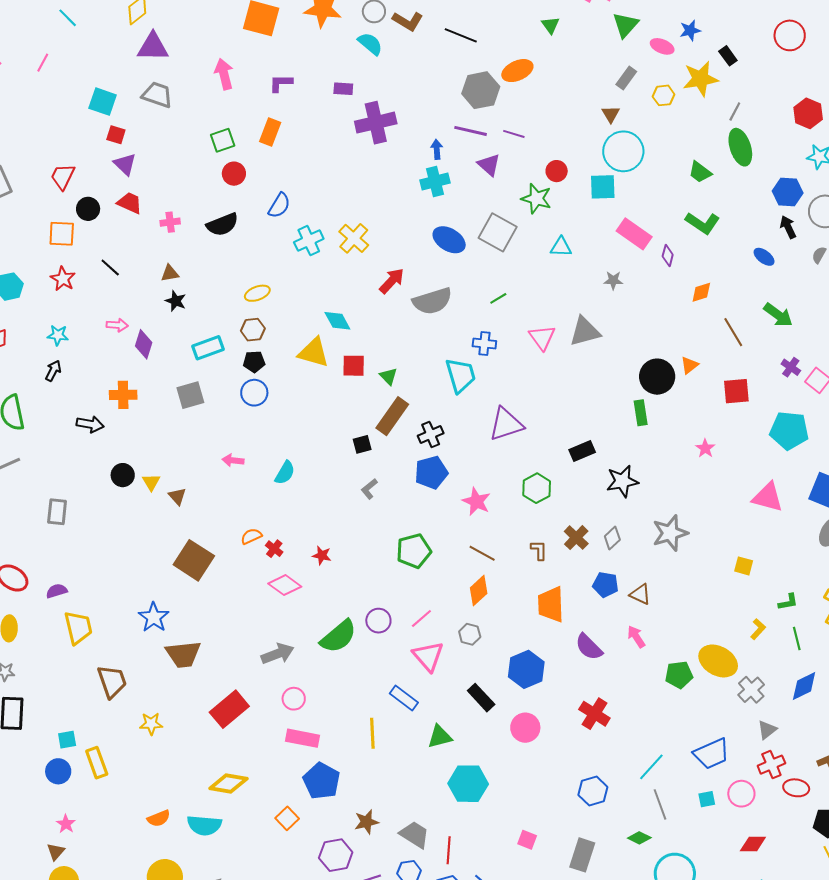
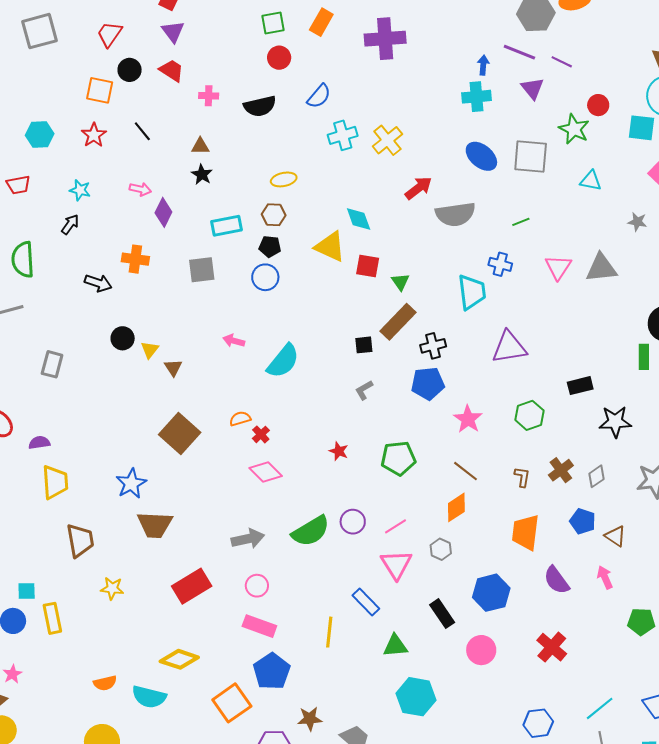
purple cross: (376, 123) -> (385, 39), moved
gray square: (498, 232) -> (531, 156), turned -33
cyan semicircle: (285, 473) -> (283, 361), size x1.5
red star: (322, 555) -> (339, 451), moved
orange square: (287, 818) -> (232, 703), size x1.6

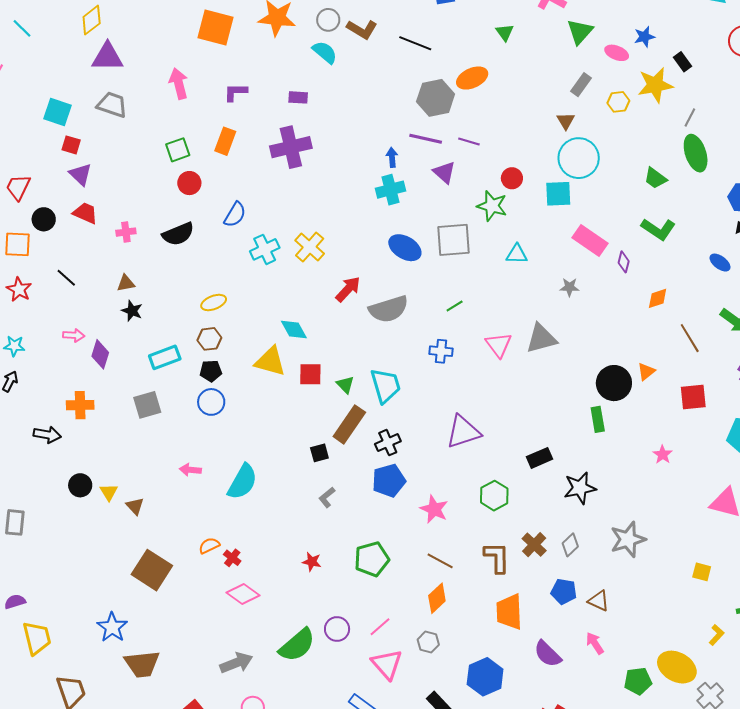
cyan trapezoid: (472, 292) -> (385, 386), moved
brown L-shape: (522, 477) -> (497, 558), size x1.6

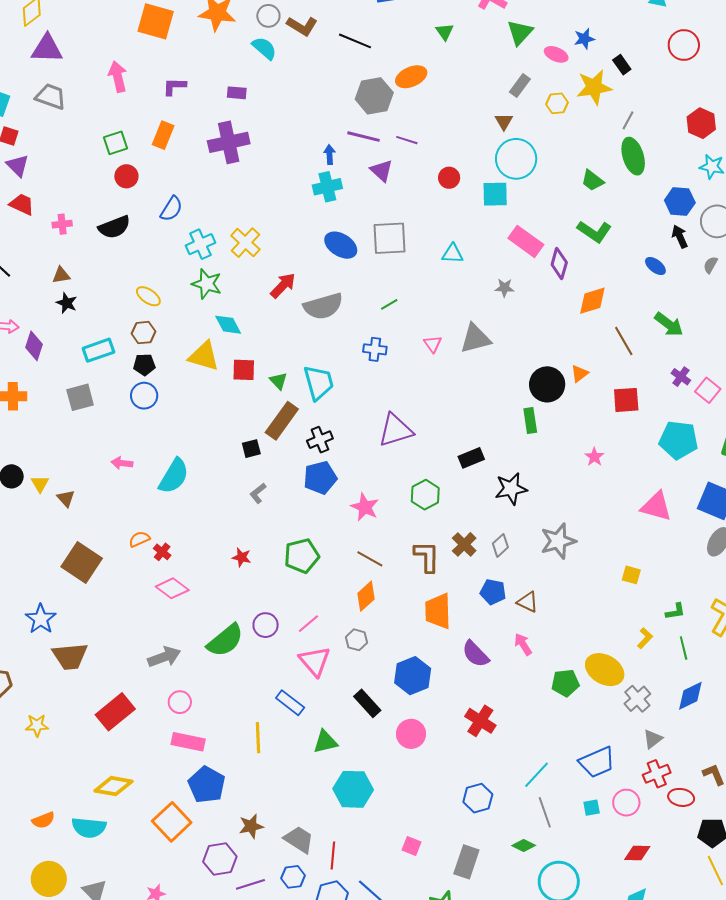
green star: (492, 206) -> (207, 284), moved
purple diamond: (624, 262) -> (559, 264), size x1.4
orange diamond: (658, 298) -> (592, 301), size x1.4
yellow ellipse: (214, 303) -> (148, 296), turned 55
pink triangle: (499, 345) -> (433, 344), size x0.7

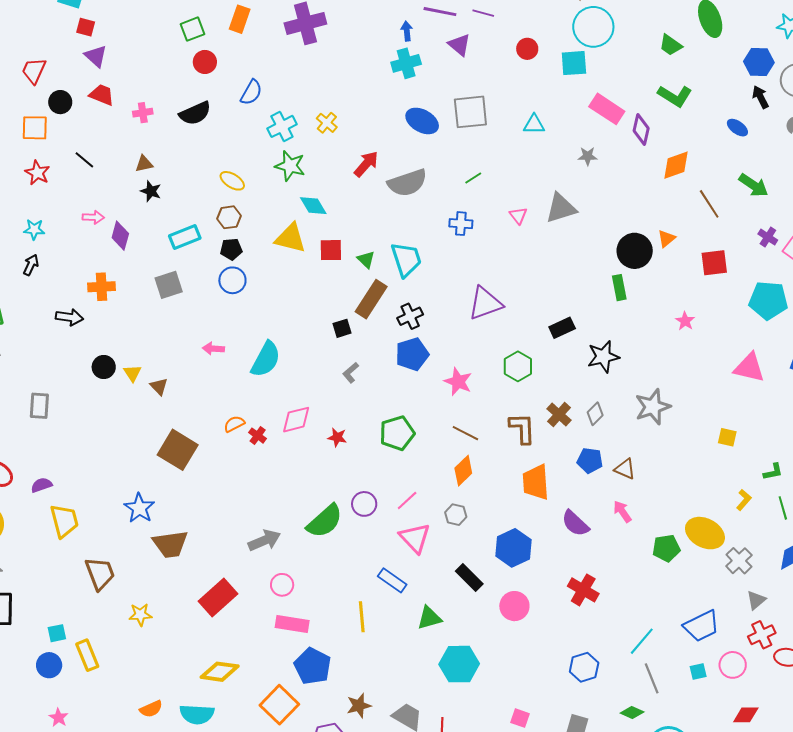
yellow cross: (245, 243) -> (327, 123), size x0.7
pink diamond: (172, 588) -> (296, 420), moved, turned -48

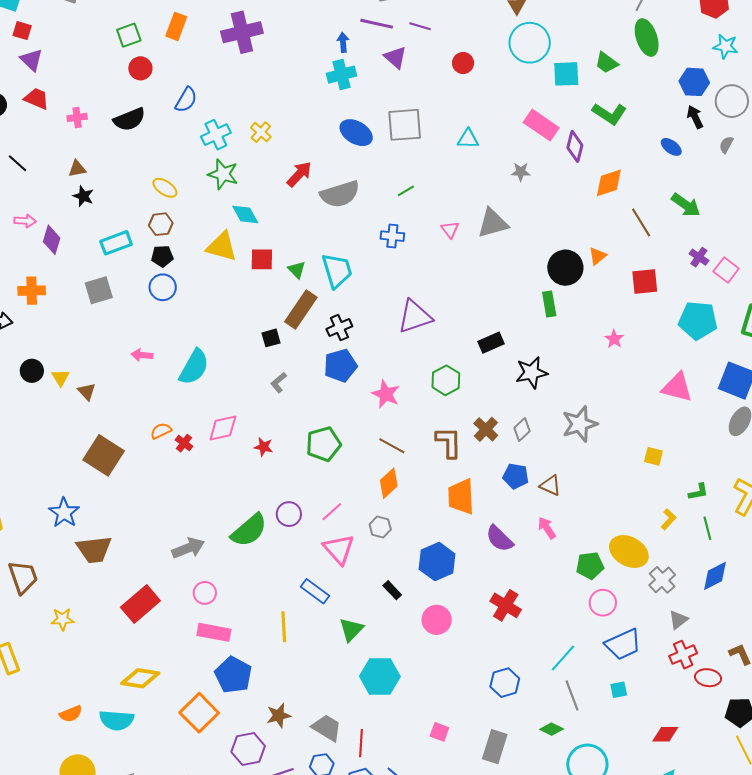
cyan square: (574, 63) -> (566, 74), moved
black rectangle: (469, 578) -> (392, 590), size x0.7
green triangle: (429, 618) -> (351, 630), turned -32
pink circle: (733, 665) -> (603, 603), moved

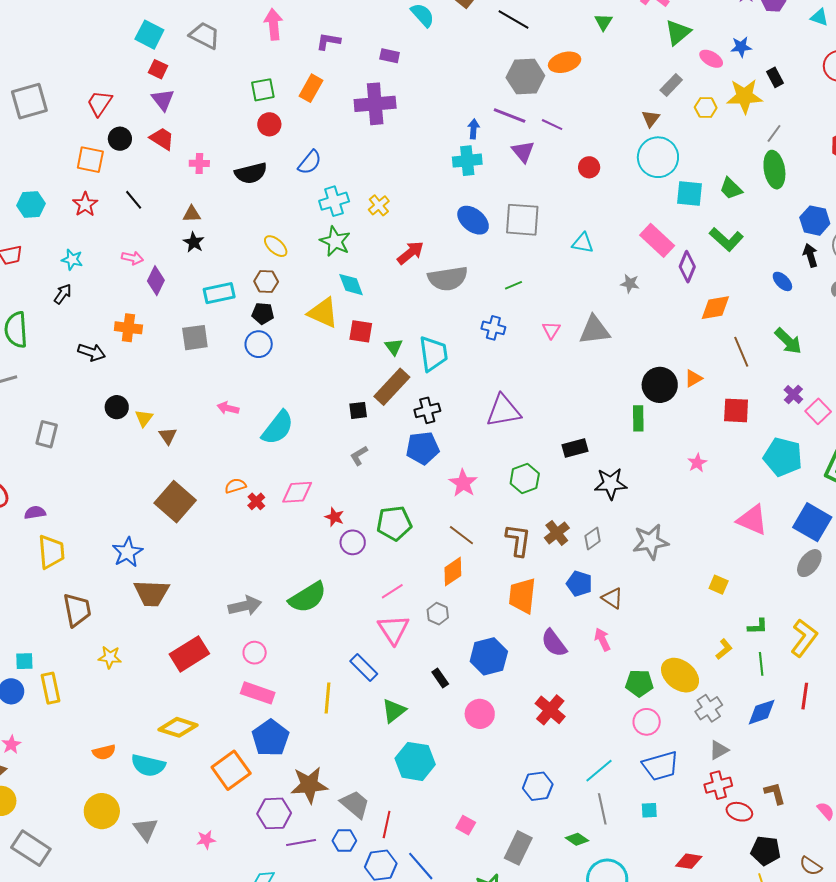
purple circle: (289, 514) -> (353, 542), moved
brown star: (279, 715) -> (309, 785), size x1.5

